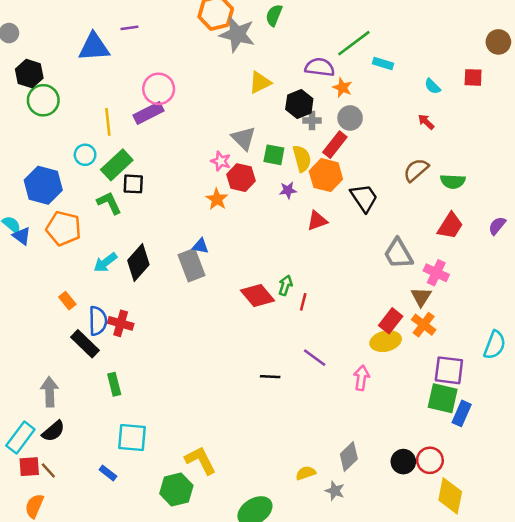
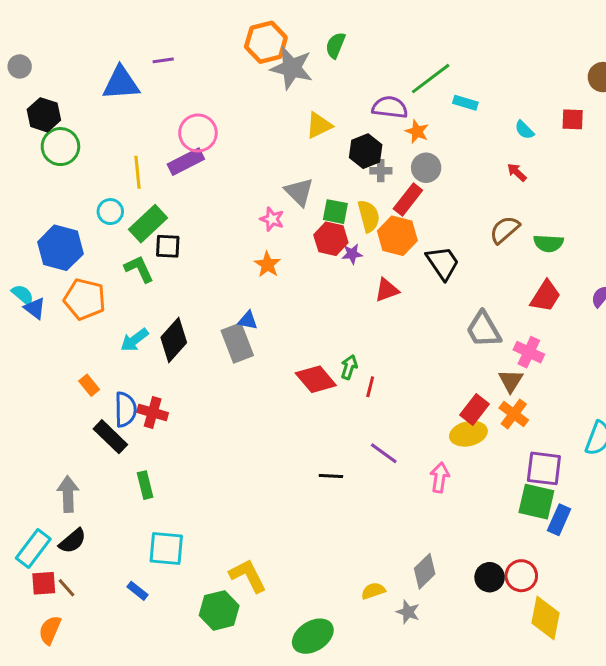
red hexagon: (241, 178) -> (331, 239), moved

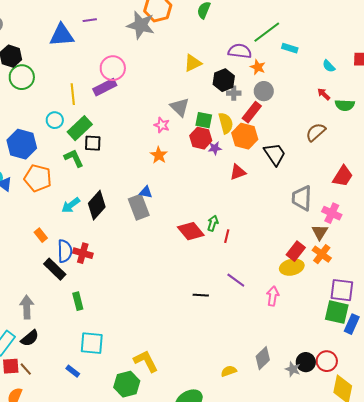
gray star: (292, 68) -> (141, 25), moved
green semicircle: (548, 243) -> (345, 105), moved
gray trapezoid: (484, 329) -> (302, 198), turned 32
gray star: (408, 612) -> (293, 369), moved

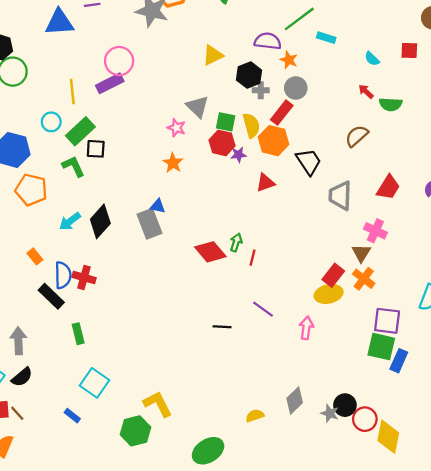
gray trapezoid: (302, 198) -> (340, 196), moved
cyan square: (92, 343) -> (95, 383), turned 30
red circle: (327, 361) -> (365, 419), moved

